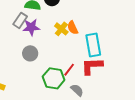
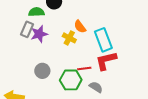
yellow cross: (61, 29) -> (69, 38), moved
gray circle: (30, 53) -> (42, 71), moved
red line: (69, 70) -> (84, 68), turned 56

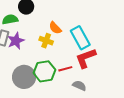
gray circle: (42, 71) -> (24, 77), size x1.5
green hexagon: (71, 80) -> (44, 71), moved

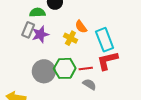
gray semicircle: (79, 86) -> (89, 84), moved

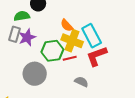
yellow cross: (70, 38) -> (72, 41), moved, size x1.5
green hexagon: (65, 68) -> (52, 51), moved
red line: (86, 69) -> (70, 58), moved

